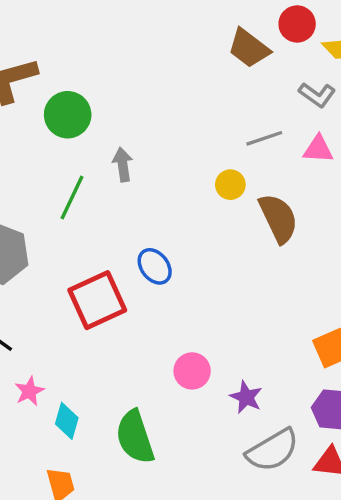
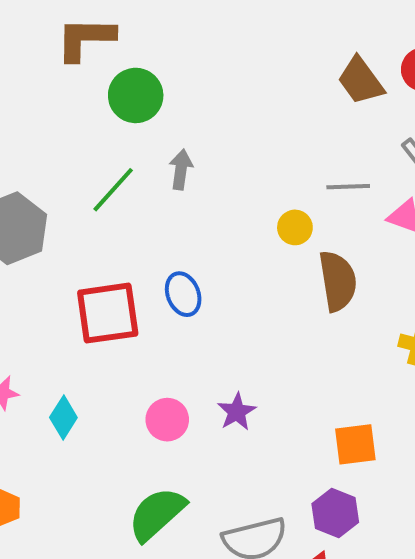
pink circle: (192, 371) -> (167, 420), moved
purple star: (246, 397) -> (237, 412), moved
cyan diamond: (67, 421) -> (63, 418), moved
green semicircle: (135, 437) -> (157, 514), moved, turned 50

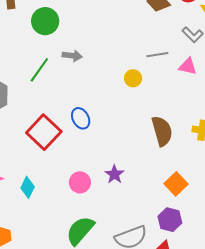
gray arrow: (181, 169) -> (72, 56), turned 96
brown semicircle: (338, 281) -> (162, 131), moved
red square: (108, 313) -> (44, 132), turned -32
orange square: (355, 444) -> (176, 184), turned -30

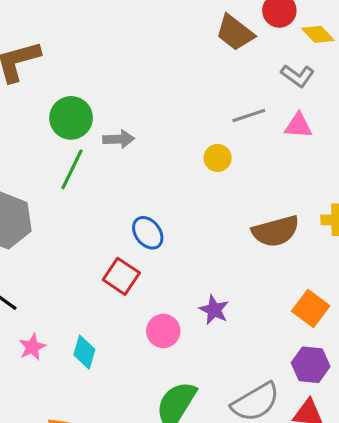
green circle: (45, 21) -> (71, 118), moved
brown semicircle: (162, 131) -> (276, 231), turned 100
red square: (44, 132) -> (121, 276), moved, size x0.7

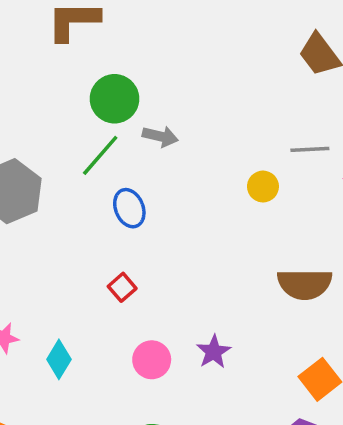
blue ellipse: (148, 233) -> (129, 208), moved
red square: (121, 276) -> (122, 287), size x0.7

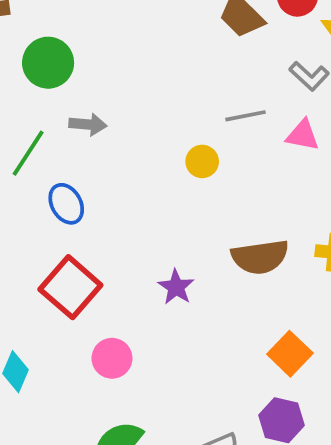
green circle: (115, 99) -> (48, 63), moved
red square: (122, 287) -> (70, 287), size x2.0
purple star: (214, 352) -> (176, 287), moved

